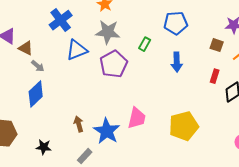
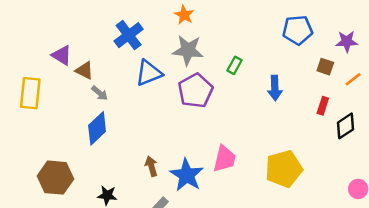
blue pentagon: (176, 23) -> (298, 30), moved

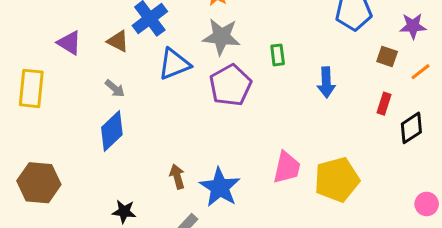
green rectangle: (235, 65) -> (278, 55), turned -36
brown triangle: (84, 70) -> (118, 41), moved
pink trapezoid: (224, 159) -> (287, 167), moved
brown hexagon: (55, 178) -> (39, 183), moved

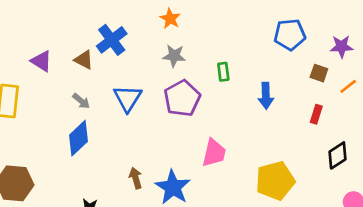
gray star: (221, 37) -> (174, 56), size x0.7
blue triangle: (174, 64) -> (128, 98), moved, turned -36
black diamond: (411, 128) -> (338, 155), moved
pink trapezoid: (287, 167) -> (214, 153), moved

